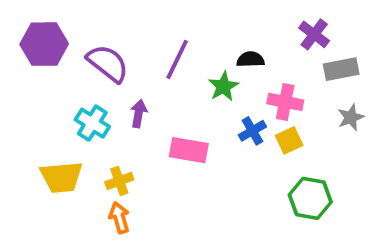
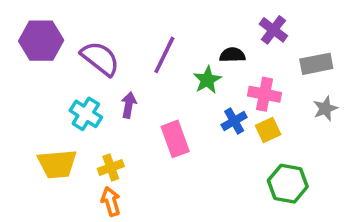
purple cross: (314, 34) -> (273, 30), moved
pink rectangle: (189, 150) -> (175, 139), turned 60

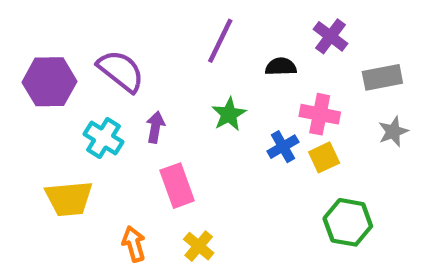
purple hexagon: (41, 41) -> (49, 82), moved
purple line: (164, 55) -> (220, 41), moved
green star: (207, 80) -> (229, 114), moved
pink rectangle: (175, 139) -> (177, 186), moved
yellow cross: (111, 167) -> (199, 246), moved, turned -30

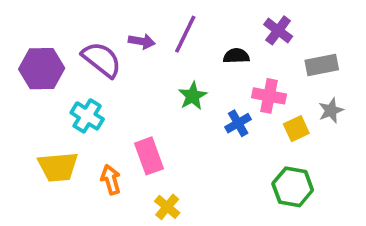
purple arrow: (155, 127) -> (142, 41), moved, turned 90
yellow square: (324, 157) -> (296, 129), moved
orange arrow: (134, 244) -> (111, 180), moved

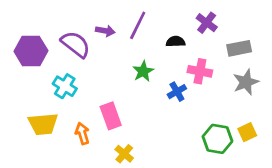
gray star: (331, 110) -> (246, 82), size x1.4
yellow square: (296, 129) -> (247, 132), moved

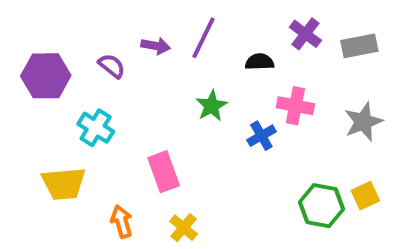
purple semicircle: (76, 44) -> (112, 66), size x0.6
gray rectangle: (239, 48) -> (359, 46), moved
orange arrow: (82, 133) -> (122, 222), moved

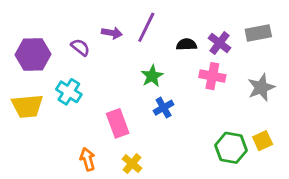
purple cross: (305, 34) -> (220, 43), moved
blue cross: (261, 136) -> (164, 108), moved
yellow trapezoid: (64, 184) -> (27, 106), moved

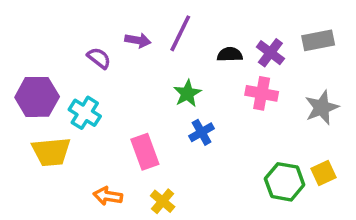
purple hexagon: (33, 55) -> (37, 97), moved
yellow trapezoid: (27, 106) -> (51, 152), moved
orange arrow: (88, 159) -> (108, 196), turned -65

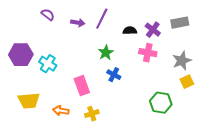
purple semicircle: (99, 58) -> (48, 15), moved
blue cross: (201, 132) -> (114, 75), turned -32
yellow trapezoid: (51, 152) -> (29, 101), moved
yellow square: (323, 173) -> (187, 82), moved
yellow cross: (163, 201) -> (92, 114), turned 32

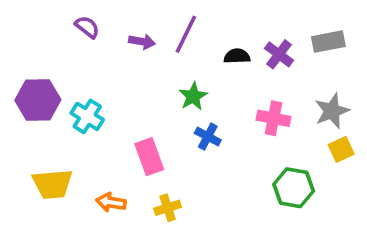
pink cross: (148, 53) -> (274, 118), moved

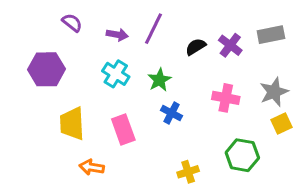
black semicircle: (237, 56) -> (196, 47), turned -30
purple hexagon: (38, 100) -> (46, 69), moved
cyan cross: (87, 116) -> (116, 74), moved
yellow trapezoid: (53, 184) -> (72, 124), moved, turned 92
yellow cross: (168, 208) -> (188, 172), moved

